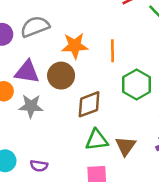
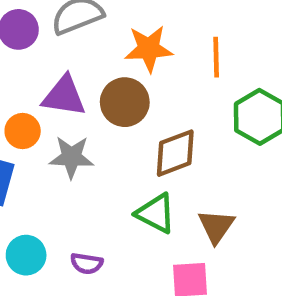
green triangle: (97, 140) -> (156, 213), moved, turned 35
brown triangle: (126, 146) -> (216, 226), moved

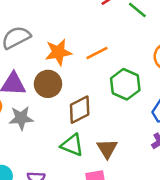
orange line: (216, 57) -> (97, 53), turned 70

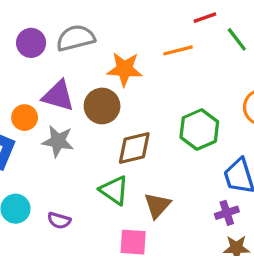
orange line: (97, 53) -> (178, 50), moved

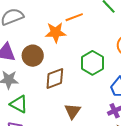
orange star: (125, 69) -> (56, 32), moved
green triangle: (114, 190) -> (19, 104), moved

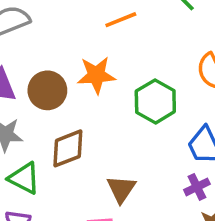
orange star: (56, 32) -> (96, 75), moved
brown diamond: (55, 78) -> (68, 148), moved

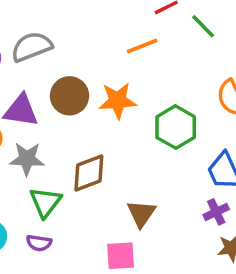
brown circle: (47, 90) -> (70, 96), moved
green triangle: (24, 178) -> (45, 202), turned 40

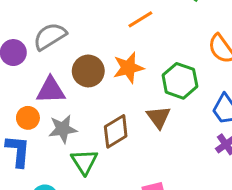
brown triangle: (141, 214) -> (159, 117), moved

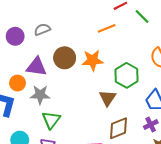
gray semicircle: (50, 36) -> (42, 29), size x0.7
brown diamond: (116, 131) -> (118, 128), moved

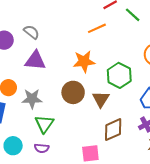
gray semicircle: (42, 29) -> (31, 32), turned 63
brown circle: (65, 58) -> (73, 92), moved
purple triangle: (36, 67) -> (35, 61), moved

